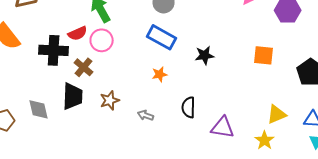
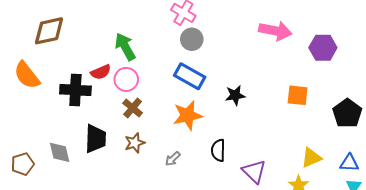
brown cross: (84, 67) -> (133, 108), moved
orange star: (160, 74) -> (188, 115), size x1.8
gray arrow: (146, 115) -> (173, 159), turned -63
purple triangle: (223, 127) -> (254, 171), turned 35

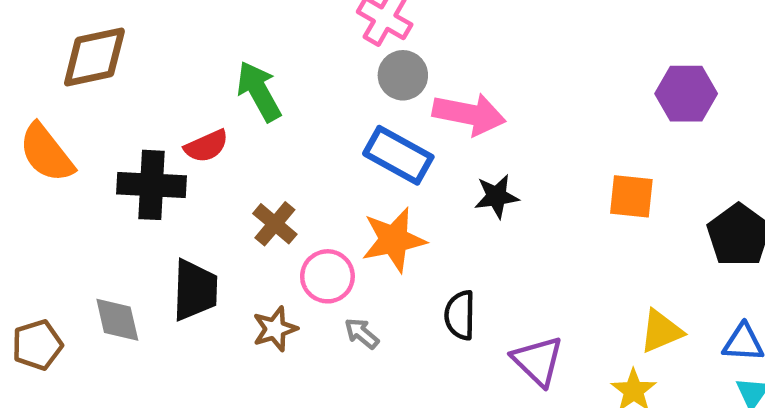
pink arrow: (275, 31) -> (469, 114), moved
pink circle: (126, 79) -> (327, 276), moved
brown star: (135, 143) -> (275, 329), moved
gray arrow: (173, 159) -> (362, 333), turned 84

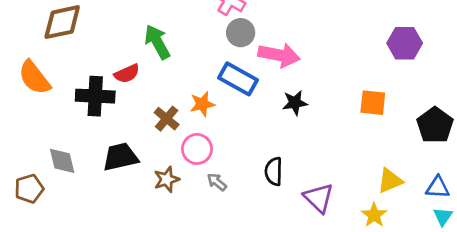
orange star: (394, 240) -> (202, 104), moved, size x0.7
black trapezoid: (195, 290) -> (120, 157), turned -105
gray diamond: (117, 320) -> (62, 161), moved

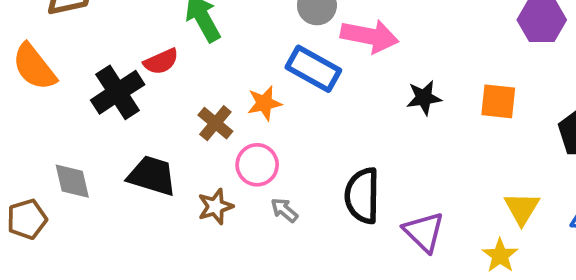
black cross: (95, 96) -> (118, 92), turned -36
black star: (295, 103) -> (424, 98), moved
black trapezoid: (120, 157) -> (152, 176), turned 30
black semicircle: (274, 171) -> (362, 196), size x1.4
yellow triangle: (390, 181) -> (522, 208), turned -36

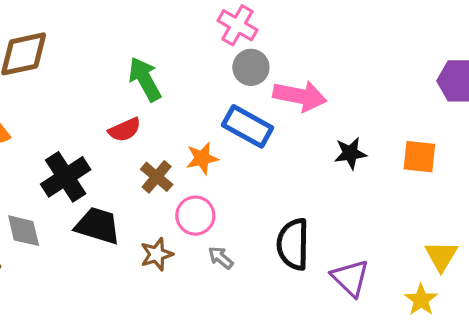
red semicircle: (161, 61) -> (125, 130), moved
black cross: (118, 92) -> (66, 177), moved

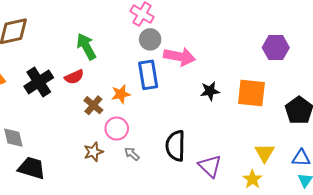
blue rectangle: (248, 126) -> (148, 75), turned 52
orange square: (419, 157) -> (251, 93), size x1.4
black cross: (66, 177) -> (39, 82), moved
black trapezoid: (98, 226) -> (32, 168), moved

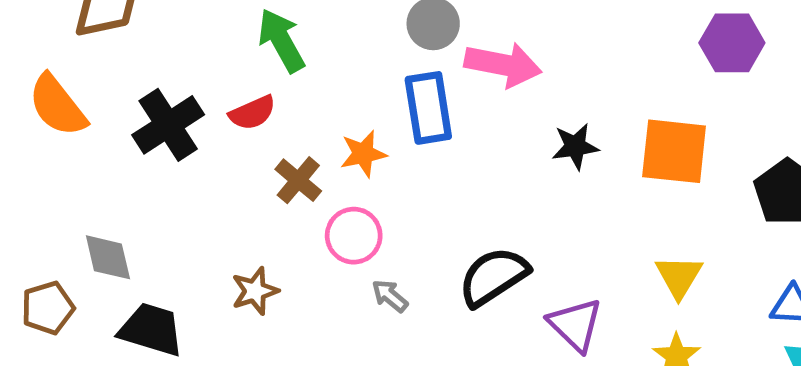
black semicircle: (175, 146) -> (493, 277), turned 56
brown star: (93, 152) -> (255, 291), moved
yellow triangle: (265, 153) -> (679, 277), moved

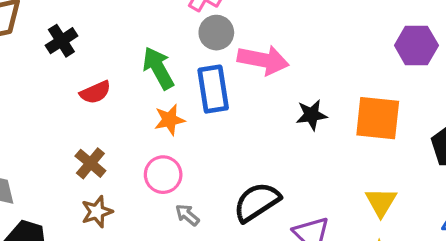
green arrow: (281, 40) -> (158, 68), moved
black cross: (168, 125) -> (61, 41), moved, size x0.7
brown cross: (298, 180) -> (90, 163), moved

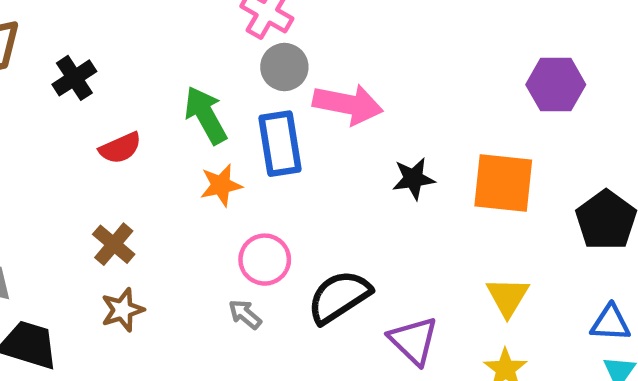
pink circle: (163, 175) -> (265, 260), moved

